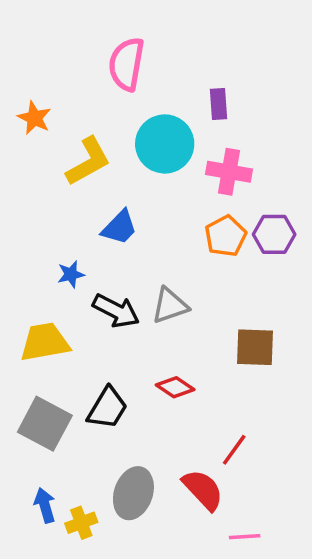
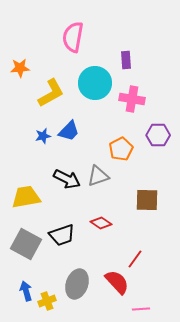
orange star: (34, 118) -> (20, 68), turned -30
orange pentagon: (225, 236) -> (121, 149), moved
blue star: (71, 274) -> (43, 136), moved
black trapezoid: (107, 408) -> (62, 235), turned 40

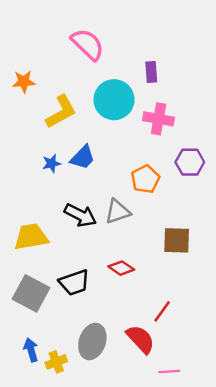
pink semicircle: (73, 37) -> (88, 44), turned 124

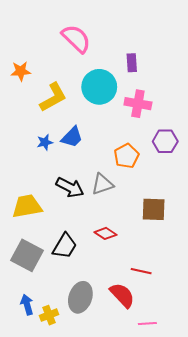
black trapezoid: (74, 283) -> (65, 246), turned -40
red line: (162, 311) -> (141, 271), turned 66

